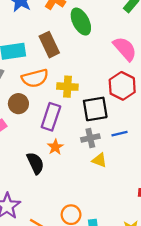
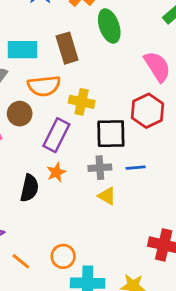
black semicircle: (35, 163) -> (29, 188), turned 30

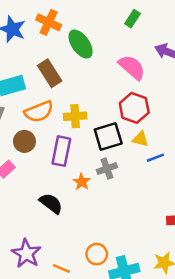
blue line: (136, 168) -> (155, 158), moved
orange star: (56, 172) -> (82, 182), moved
black semicircle: (29, 188) -> (51, 203), turned -50
yellow triangle: (107, 196) -> (140, 139), moved

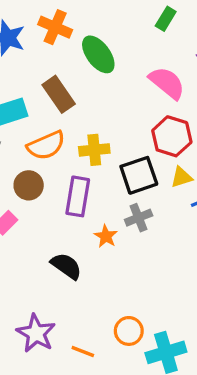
yellow triangle: (140, 139) -> (181, 177), turned -30

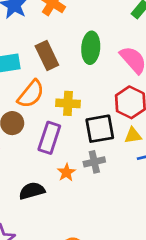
green ellipse: (98, 54) -> (91, 48), moved, turned 32
orange semicircle: (46, 145) -> (31, 94), turned -36
black semicircle: (66, 266) -> (32, 191), turned -60

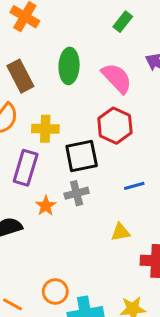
yellow triangle: (133, 135) -> (120, 232), moved

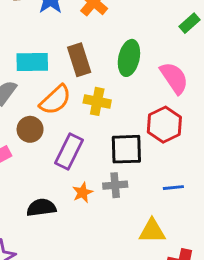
yellow cross: (45, 129) -> (97, 101), moved
yellow triangle: (120, 232) -> (152, 231), size x1.4

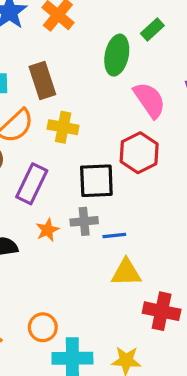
green rectangle: (190, 23) -> (152, 29), moved
green ellipse: (129, 58) -> (117, 55), moved
blue line: (173, 188) -> (114, 236), moved

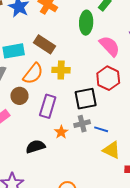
brown rectangle: (42, 80) -> (45, 44), turned -30
blue line: (114, 236) -> (101, 129), turned 32
yellow triangle: (126, 273) -> (112, 150), turned 36

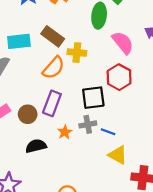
yellow cross: (61, 70) -> (77, 53), moved
orange semicircle: (33, 74) -> (53, 68), moved
brown circle: (19, 96) -> (28, 114), moved

